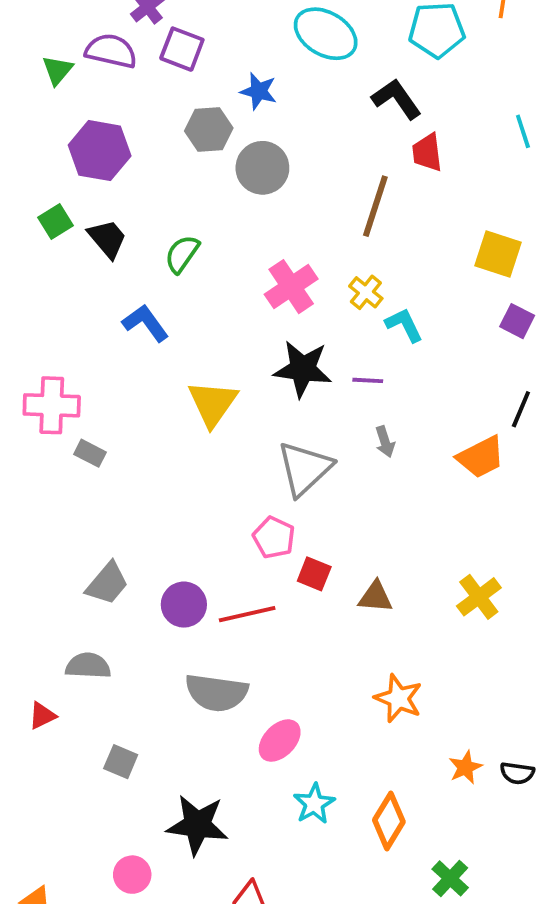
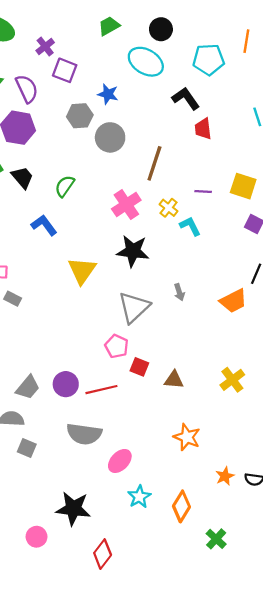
purple semicircle: (111, 51) -> (27, 89), moved, turned 52
brown line: (375, 206) -> (154, 163), moved
purple line: (368, 380) -> (203, 192), moved
gray trapezoid: (107, 583) -> (28, 387), moved
gray square: (121, 762) -> (27, 448), moved

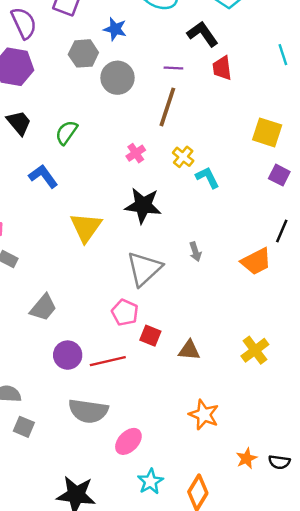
purple line: (203, 192) -> (173, 68), moved
pink cross: (126, 205) -> (136, 153), size x0.6
gray trapezoid: (28, 387) -> (43, 308), moved

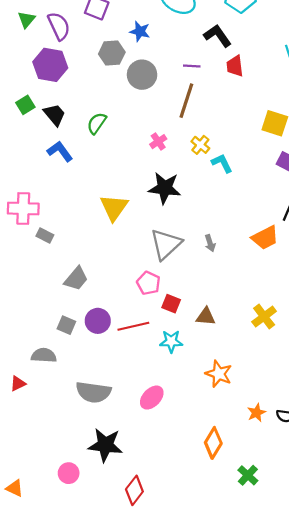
blue L-shape: (43, 176) -> (60, 151), moved
gray arrow: (195, 252) -> (210, 243), moved
gray semicircle: (88, 411) -> (93, 392), moved
gray square: (24, 427) -> (66, 325), moved
cyan star: (150, 482) -> (171, 341), moved, turned 30

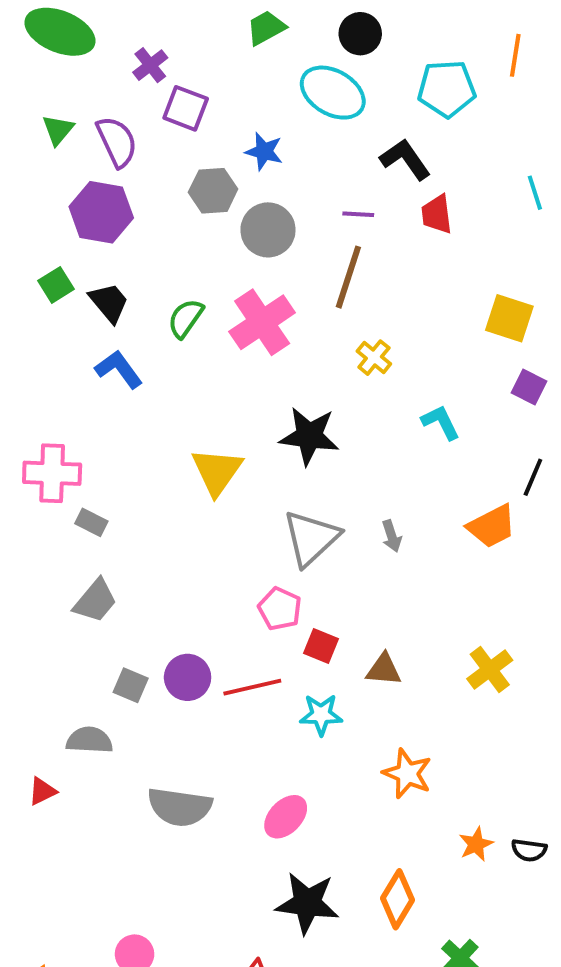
pink cross: (158, 142) -> (262, 322), moved, size x2.0
cyan L-shape: (222, 163) -> (441, 422), moved
gray trapezoid: (76, 279) -> (95, 601), moved
black star: (105, 445) -> (307, 903), moved

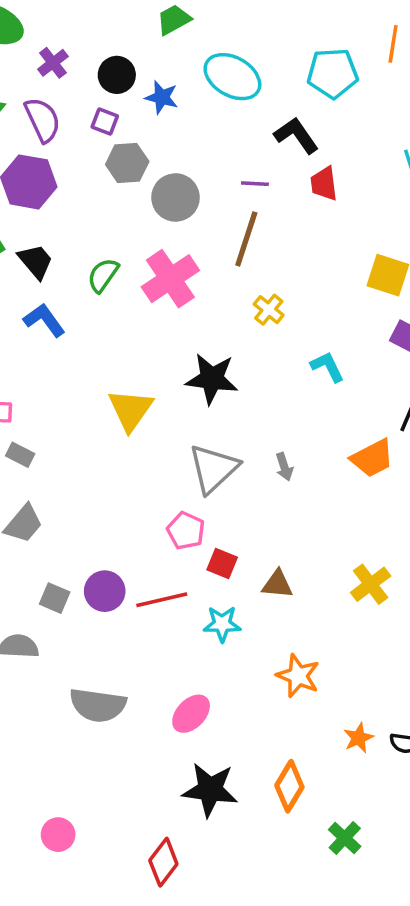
black circle: (360, 34) -> (117, 75), moved
purple cross: (150, 65) -> (53, 63), moved
purple square: (186, 108) -> (105, 122), moved, size x0.7
blue star: (264, 151) -> (162, 97), moved

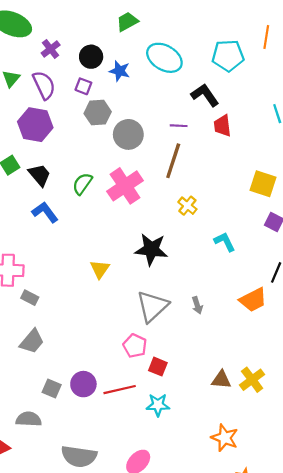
yellow triangle: (131, 410) -> (100, 269), size x0.7
brown triangle: (277, 584) -> (221, 380), moved
orange star: (298, 676) -> (225, 438), moved

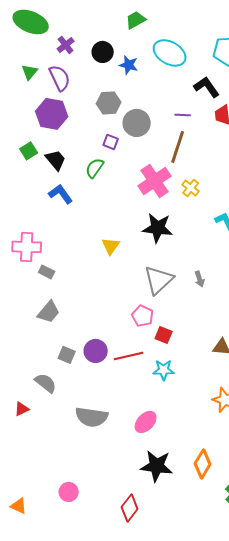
purple square: (83, 86) -> (111, 142), moved
pink cross: (125, 186) -> (155, 181), moved
gray semicircle: (29, 419) -> (46, 383), turned 35

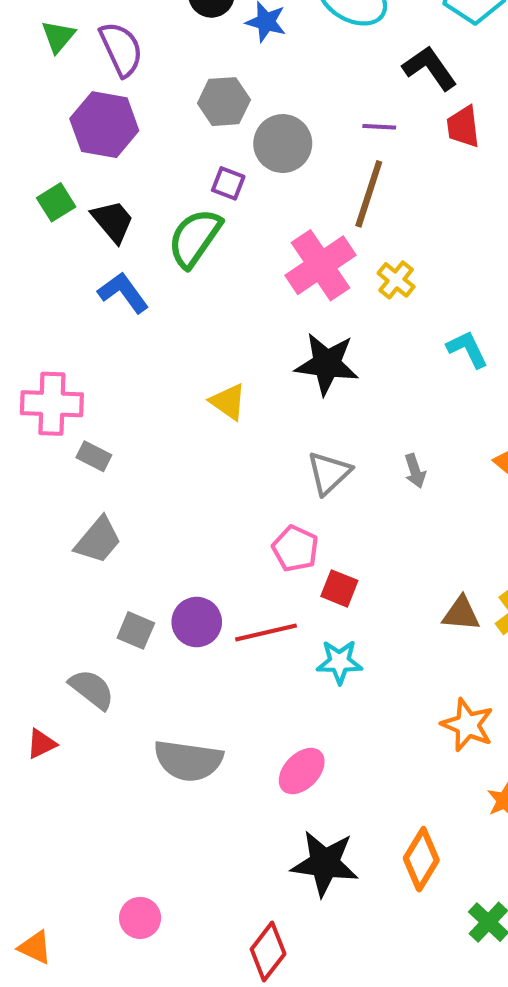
green semicircle: (95, 168) -> (195, 238), size x1.4
yellow triangle: (111, 246) -> (228, 402), turned -30
gray triangle: (159, 280) -> (329, 473), size x0.7

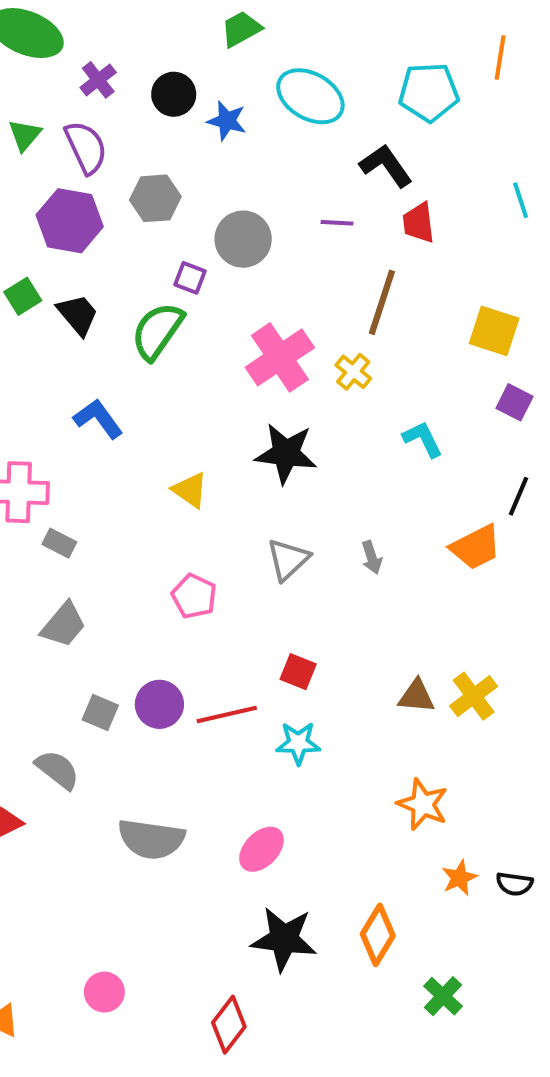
gray hexagon: (224, 102) -> (155, 198), moved
brown line: (369, 194) -> (382, 302), moved
blue L-shape: (123, 293) -> (98, 419), moved
pink pentagon: (295, 549) -> (194, 596), moved

